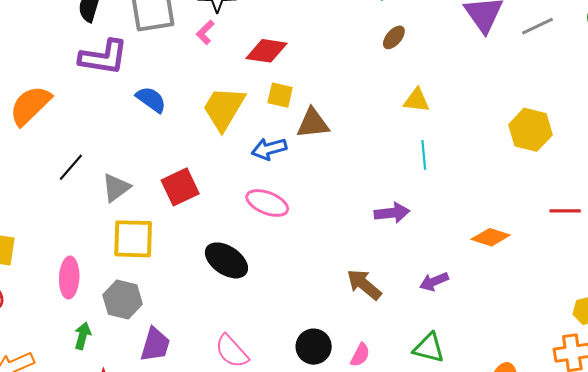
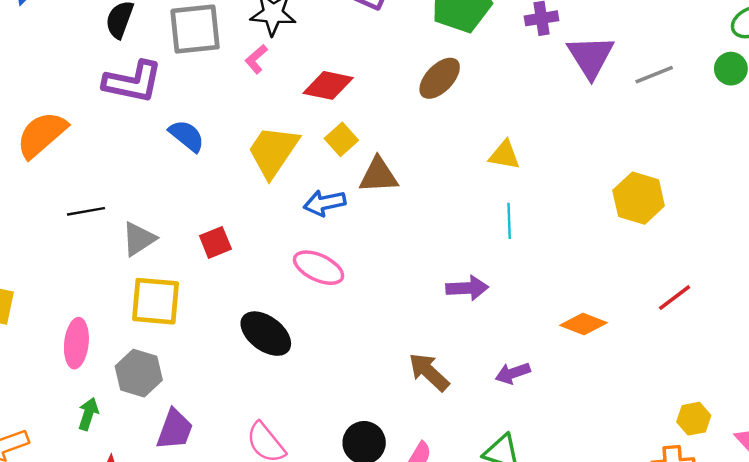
brown ellipse: (394, 37) -> (440, 78), moved, size x1.5
yellow square: (280, 95) -> (341, 139), turned 32
black line: (71, 167) -> (86, 211), turned 36
red square: (180, 187) -> (215, 242), size x0.7
red line: (565, 211) -> (675, 298), turned -40

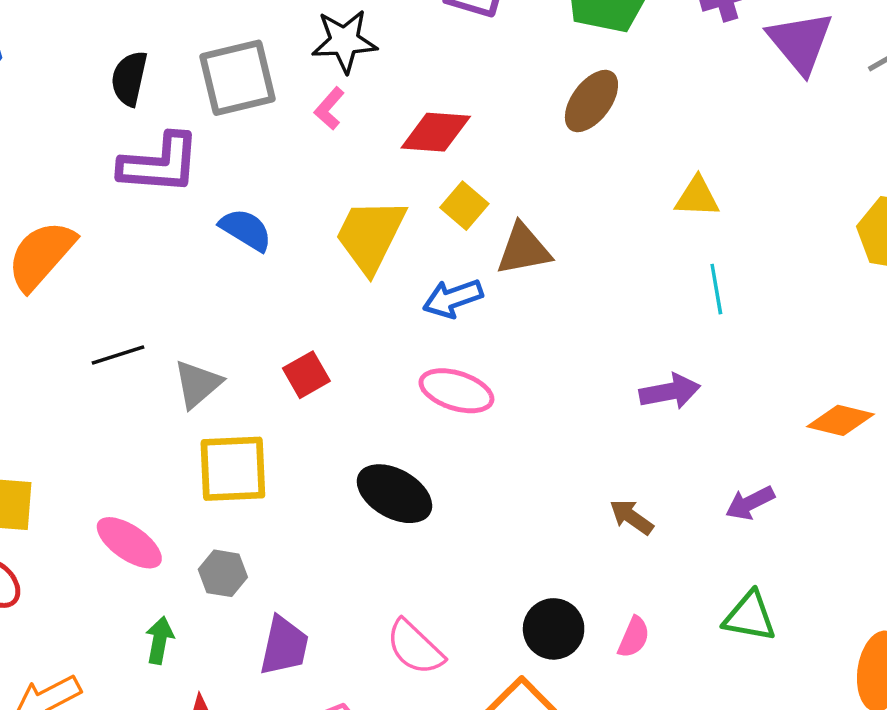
pink ellipse: (76, 343) -> (129, 543), turned -54
brown arrow: (429, 372) -> (632, 517), size x0.7
gray hexagon: (139, 373) -> (223, 573), size x0.7

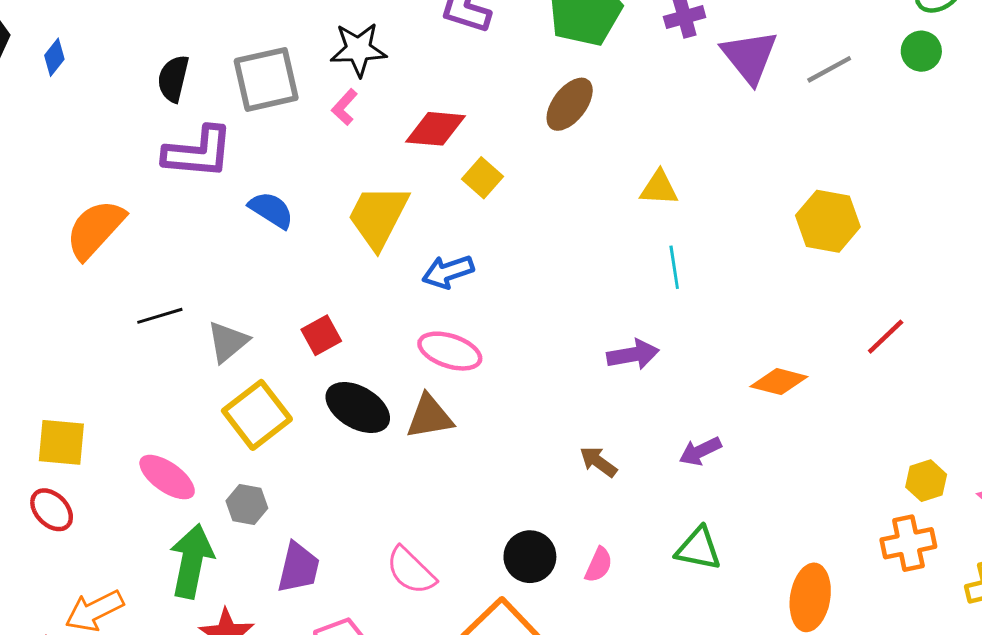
yellow square: (464, 206) -> (482, 178), moved
brown triangle: (524, 249) -> (430, 417), moved
yellow square: (233, 469) -> (257, 415), turned -36
black ellipse: (394, 494) -> (358, 408), moved
green arrow: (159, 640) -> (192, 561), size x1.8

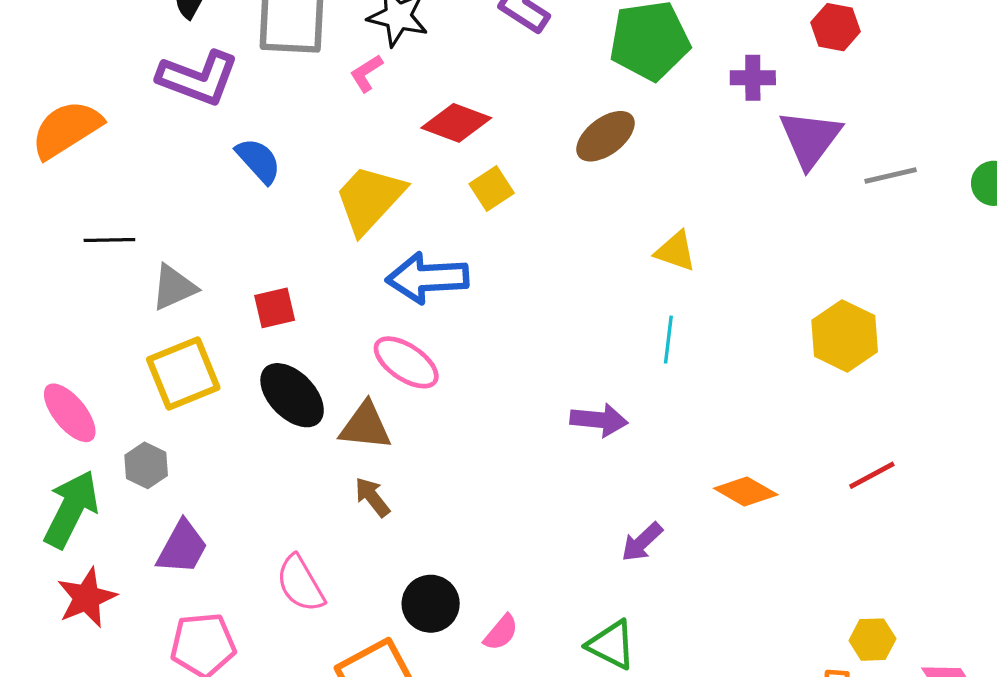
blue arrow: (448, 272) -> (427, 278), size x1.4
purple arrow: (700, 451) -> (642, 542), turned -33
brown arrow: (598, 462) -> (372, 497), moved

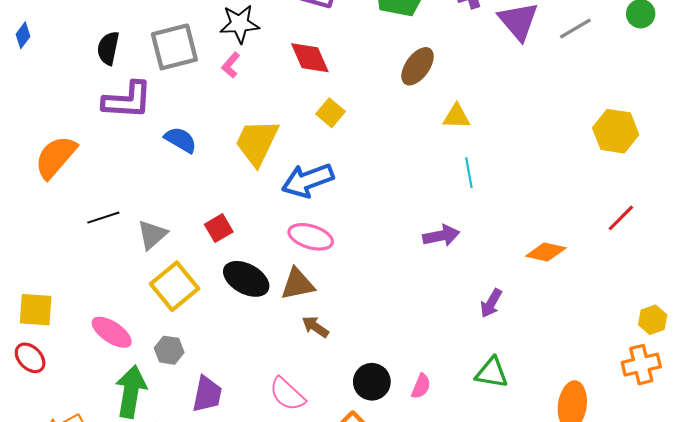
red diamond: (456, 123) -> (310, 58), moved, turned 63
brown ellipse: (605, 136) -> (418, 66), moved
yellow hexagon: (845, 336) -> (616, 131), moved

